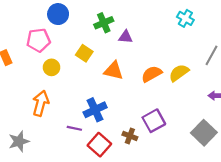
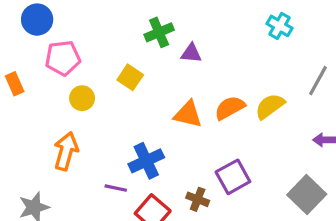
blue circle: (58, 14) -> (37, 20), moved
orange triangle: (114, 71) -> (188, 114), moved

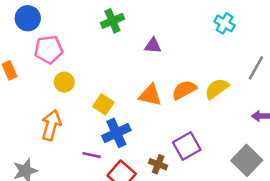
green cross: (159, 32) -> (112, 21), moved
yellow square: (130, 77) -> (103, 104), moved

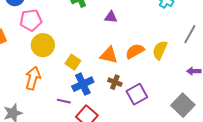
yellow circle: (64, 82) -> (43, 45), size x1.5
yellow semicircle: (217, 89) -> (160, 50), turned -30
brown cross: (158, 164) -> (115, 82), moved

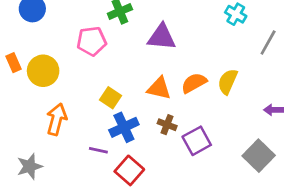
purple triangle: (111, 17) -> (162, 37), size x1.6
pink pentagon: (31, 20) -> (92, 41), moved
gray line: (190, 34) -> (268, 42), moved
yellow circle: (43, 45) -> (43, 71), moved

